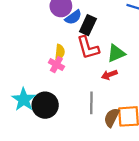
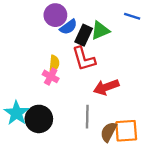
green triangle: (116, 53) -> (100, 30), moved
red arrow: (109, 75) -> (106, 87), size x1.5

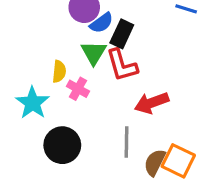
green triangle: (100, 30) -> (94, 53), moved, turned -36
yellow semicircle: (54, 63) -> (59, 71), moved
cyan star: (16, 113) -> (32, 103), moved
orange square: (126, 131) -> (178, 161), turned 30

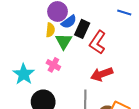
red L-shape: (122, 65) -> (98, 42), moved, turned 50
yellow semicircle: (59, 71) -> (50, 30), moved

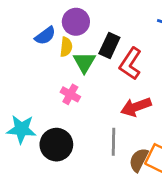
blue semicircle: (69, 22) -> (45, 36), moved
cyan star: (24, 74) -> (21, 129), moved, turned -30

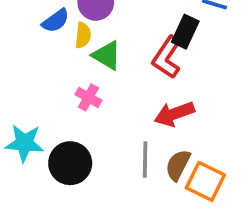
black rectangle: (109, 45) -> (185, 32), moved
green triangle: (84, 62) -> (107, 55), turned -30
brown semicircle: (139, 160) -> (178, 165), moved

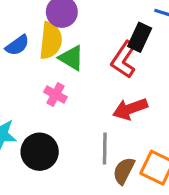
blue semicircle: (56, 21) -> (17, 45), moved
yellow semicircle: (83, 35) -> (51, 40), size x1.6
brown semicircle: (178, 165) -> (124, 171), moved

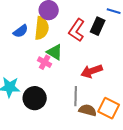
green triangle: (71, 58) -> (55, 52), moved
red L-shape: (124, 60) -> (77, 30), moved
brown semicircle: (124, 171) -> (88, 110), turned 78

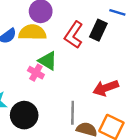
yellow semicircle: (42, 28) -> (32, 32), turned -95
red arrow: (92, 71) -> (106, 88), moved

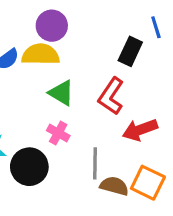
blue line: (117, 12) -> (156, 27), turned 56
red L-shape: (74, 35) -> (111, 96), moved
pink cross: (36, 73) -> (58, 133), moved

